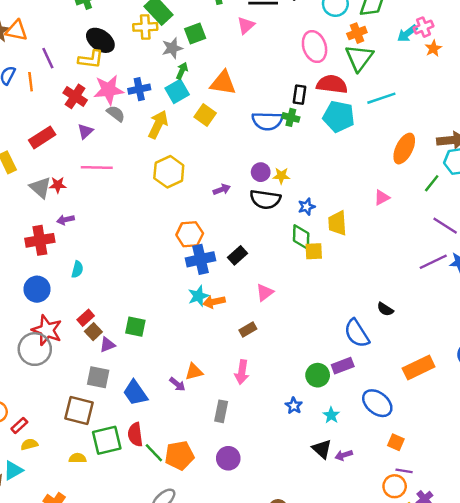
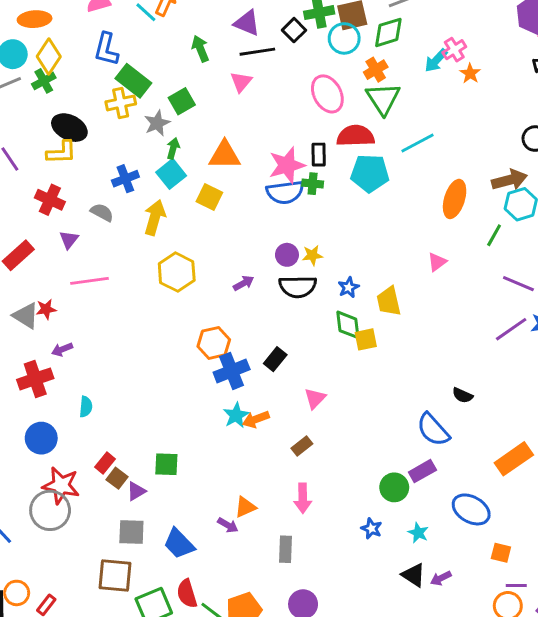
pink star: (109, 90) -> (287, 165), moved

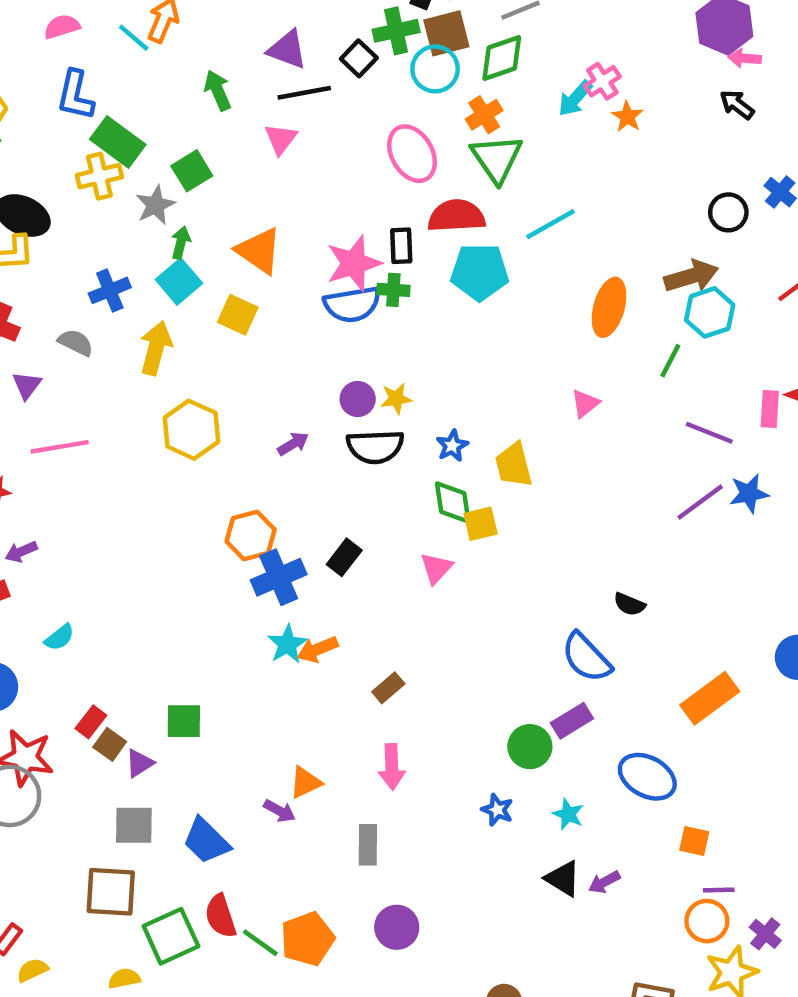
orange triangle: (225, 155) -> (259, 251), turned 36
pink triangle: (315, 398) -> (436, 568), moved
cyan semicircle: (86, 407) -> (60, 637), turned 48

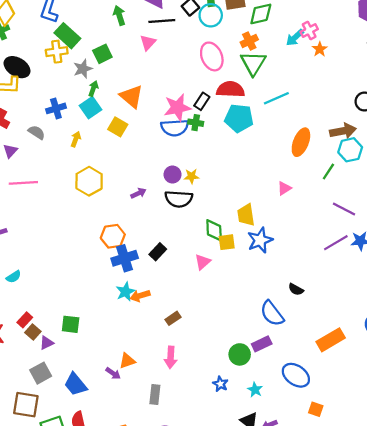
cyan circle: (435, 69) -> (211, 15), moved
black rectangle: (401, 246) -> (202, 101), turned 30
yellow arrow: (156, 348) -> (76, 139), size x0.6
blue star: (452, 446) -> (260, 240), moved, size x1.6
gray square: (134, 825) -> (41, 373), turned -35

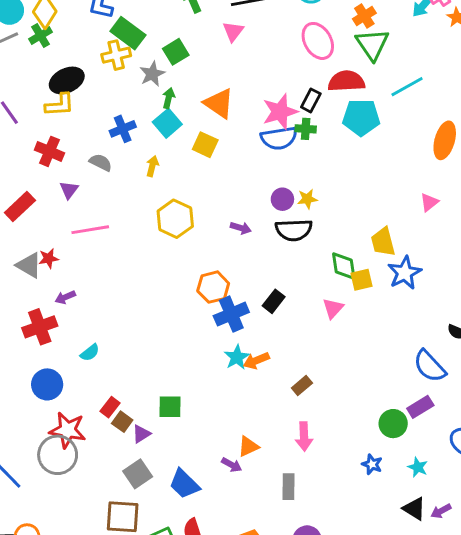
black ellipse: (17, 67) -> (67, 80), turned -50
purple arrow: (138, 193) -> (241, 228), turned 48

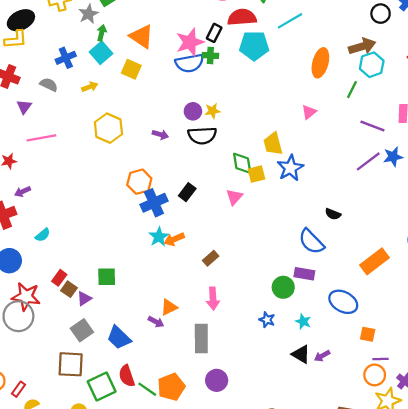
yellow arrow: (152, 166) -> (90, 87), turned 56
purple rectangle: (420, 407) -> (304, 274), turned 42
gray rectangle: (289, 487) -> (201, 338), size x1.4

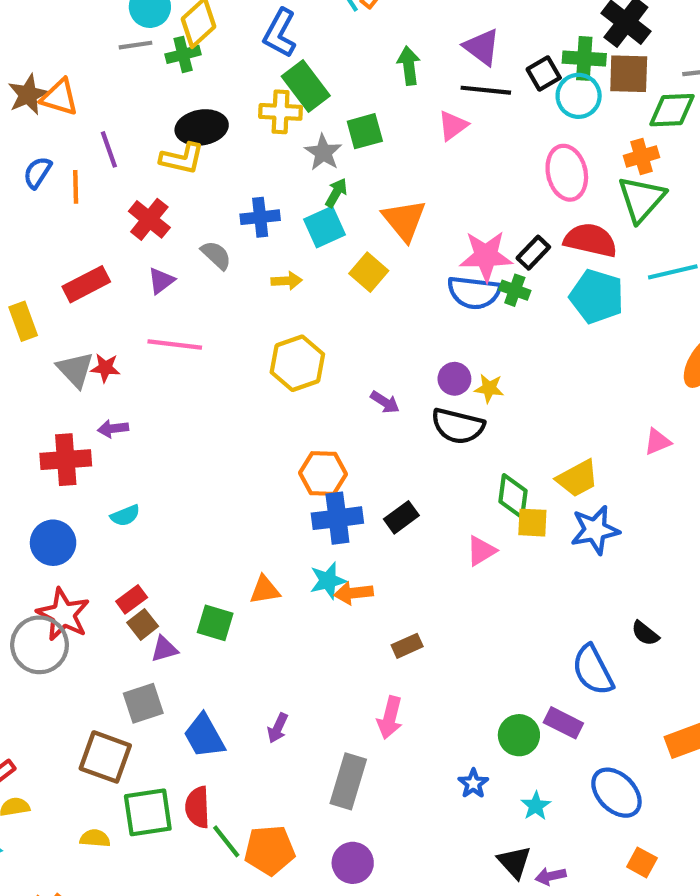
gray star: (88, 14) -> (323, 152), turned -30
yellow trapezoid: (273, 144) -> (577, 478), turned -120
orange triangle: (169, 307) -> (265, 590), moved
purple arrow: (156, 322) -> (278, 728), turned 70

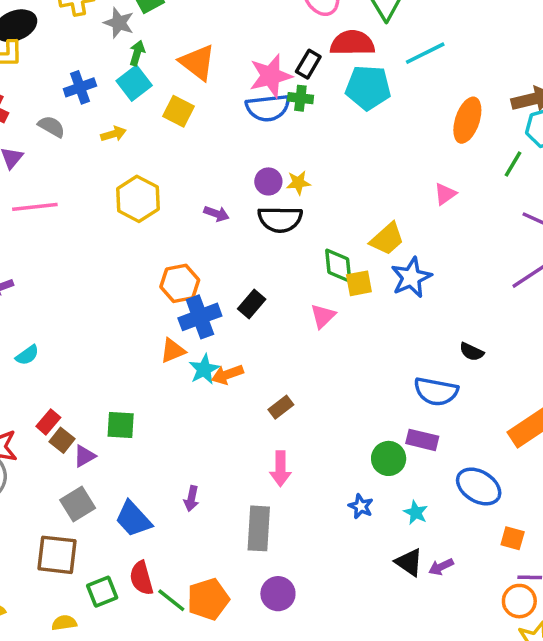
orange triangle: (265, 590) -> (173, 351), moved
blue semicircle: (593, 670) -> (436, 391), turned -39
green square: (148, 812) -> (102, 592), size x0.7

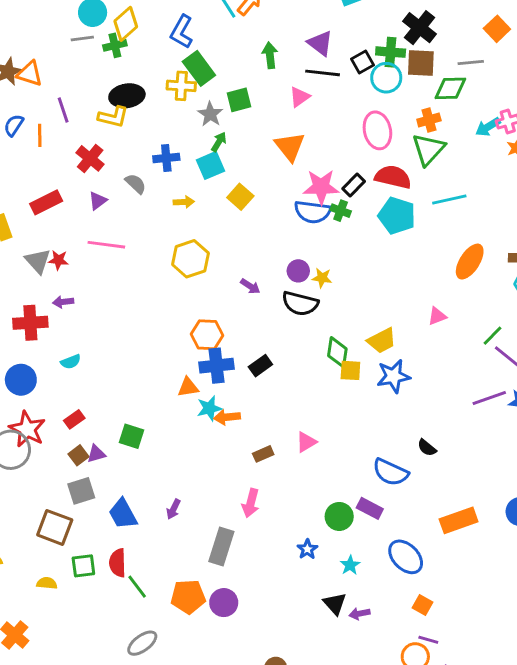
orange triangle: (198, 62) -> (290, 146), moved
green line: (513, 164) -> (492, 336), moved
pink triangle: (323, 316) -> (306, 442), moved
brown square: (62, 440) -> (79, 455), moved
orange pentagon: (208, 599) -> (188, 597), moved

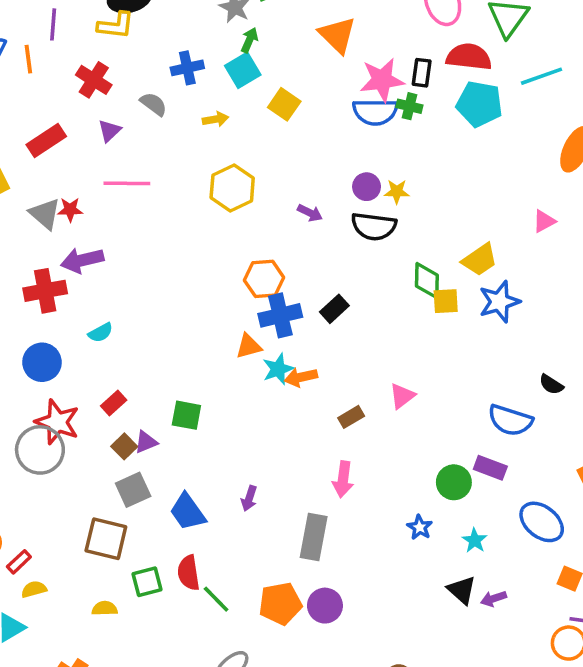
purple line: (63, 110) -> (53, 24), turned 30
black rectangle: (354, 185) -> (422, 73), turned -30
purple arrow: (63, 302) -> (82, 260), size x1.6

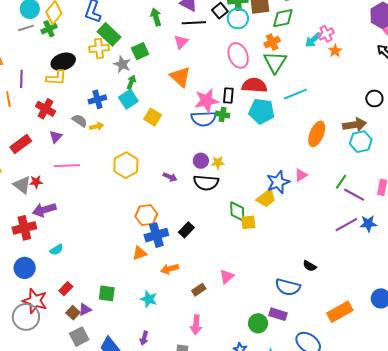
yellow arrow: (216, 119) -> (97, 126), moved
blue star: (499, 302) -> (278, 182), moved
cyan star: (278, 369) -> (149, 299), moved, turned -30

